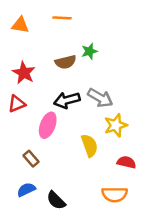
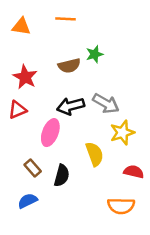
black semicircle: (56, 200) -> (62, 176), moved, turned -120

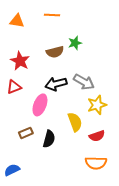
brown rectangle: (33, 168) -> (26, 133), turned -72
red semicircle: (134, 172) -> (97, 136), moved, turned 147
blue semicircle: (28, 201) -> (12, 170), moved

